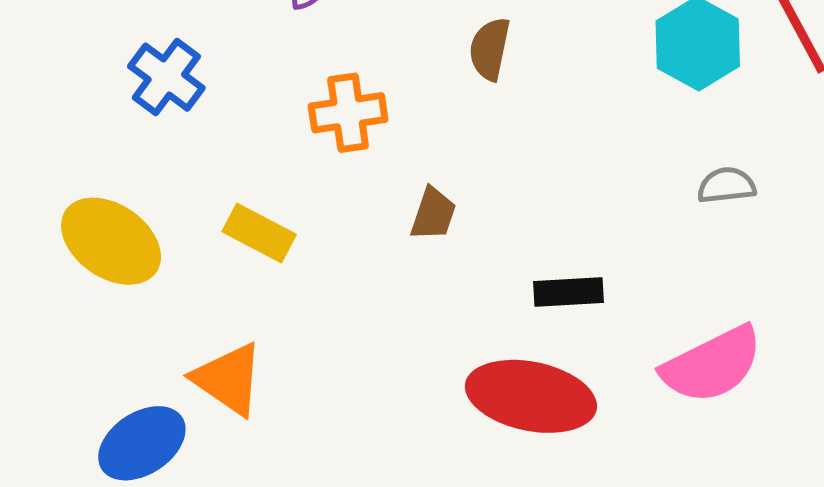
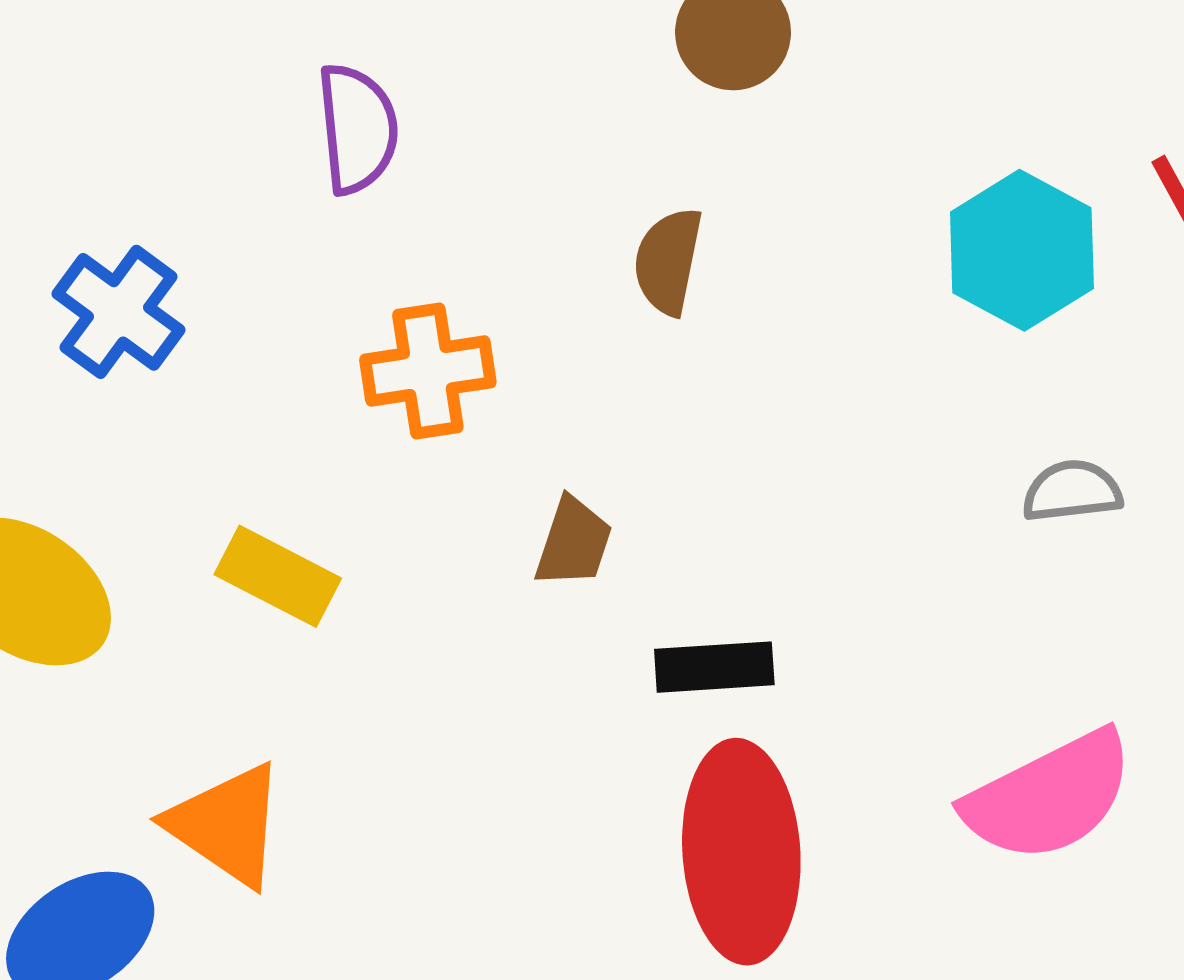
black rectangle: (568, 292) -> (714, 667), moved
red ellipse: (531, 396) -> (741, 852), turned 75

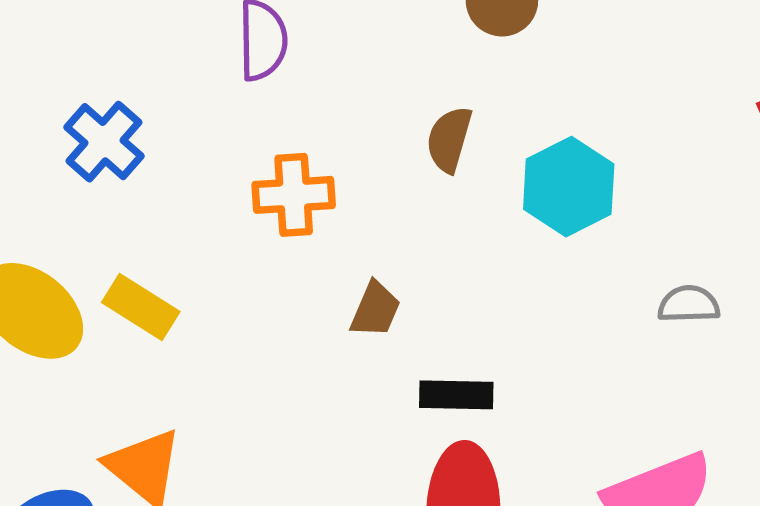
cyan hexagon: (1022, 250) -> (569, 187), moved
yellow rectangle: (278, 576) -> (141, 307), moved

